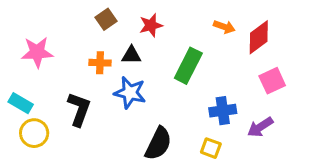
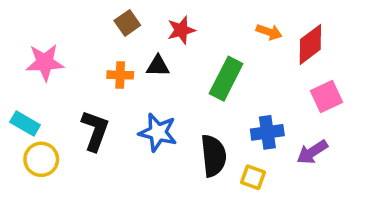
blue star: (130, 93) -> (158, 132), moved
black semicircle: (158, 144) -> (213, 156), moved, turned -32

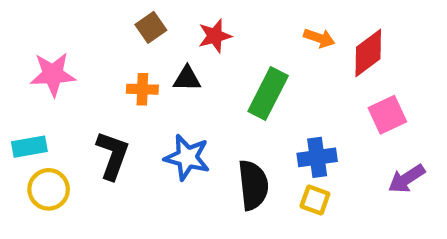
cyan rectangle: (25, 123) -> (29, 147), turned -40
purple arrow: (312, 152) -> (407, 179), moved
yellow square: (253, 177) -> (315, 200), moved

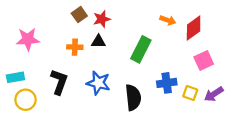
red star: (215, 36) -> (102, 19), moved
yellow square: (315, 200) -> (190, 93), moved

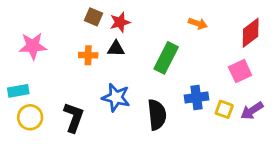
brown square: (79, 15) -> (93, 17), turned -32
red diamond: (194, 28) -> (251, 33), moved
black L-shape: (59, 82) -> (74, 117), moved

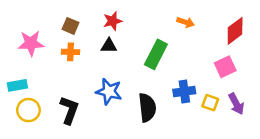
brown square: (93, 17) -> (71, 26), moved
orange cross: (88, 55) -> (71, 52), moved
purple arrow: (252, 111) -> (236, 104), turned -85

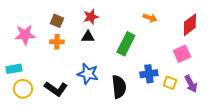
black L-shape: (69, 110) -> (56, 89), turned 105

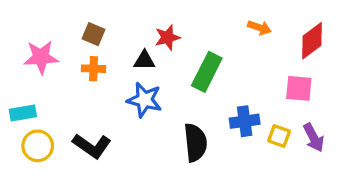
red star: (91, 17) -> (167, 37), moved
orange arrow: (150, 18) -> (259, 28), moved
pink square: (182, 54) -> (299, 88), turned 30
blue star: (88, 74) -> (144, 100), moved

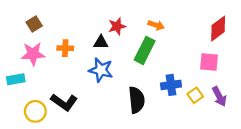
orange arrow: (259, 28) -> (156, 25), moved
brown square: (94, 34) -> (34, 24), moved, turned 35
pink star: (41, 57) -> (33, 54), moved
yellow square: (279, 136) -> (195, 95), turned 35
yellow circle: (38, 146) -> (35, 111), moved

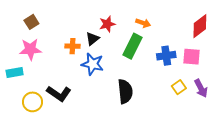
black triangle: (101, 42) -> (93, 39), turned -40
orange cross: (65, 48) -> (73, 46), moved
blue cross: (171, 85) -> (166, 56), moved

